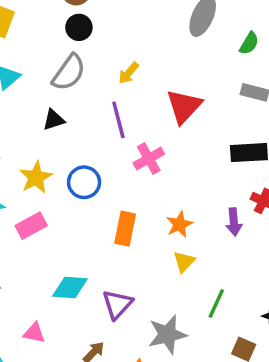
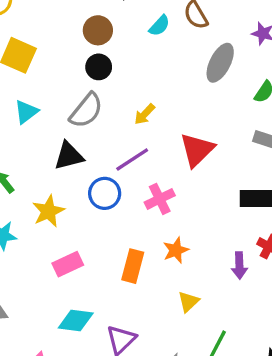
black triangle: (54, 120) -> (69, 156), size x1.4
purple line: (118, 120) -> (132, 159), turned 68
blue circle: (84, 182) -> (105, 193), moved
orange star: (179, 224) -> (176, 250), moved
pink rectangle: (31, 226) -> (68, 264), moved

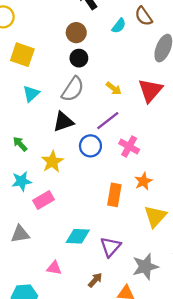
yellow arrow: (145, 114) -> (114, 88), turned -91
red triangle: (197, 150) -> (150, 90), moved
pink cross: (160, 199) -> (129, 146), turned -30
pink rectangle: (68, 264) -> (43, 200), moved
yellow triangle: (189, 302) -> (155, 216), size x1.5

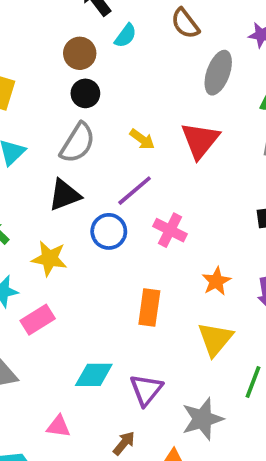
cyan semicircle: (119, 26) -> (126, 36), moved
yellow star: (52, 162) -> (49, 258), turned -30
orange star: (143, 181) -> (216, 281), moved

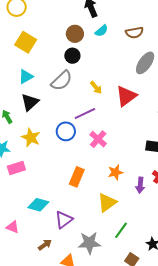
brown semicircle: (185, 23) -> (134, 33), turned -78
black triangle: (65, 195) -> (30, 102), moved, turned -36

